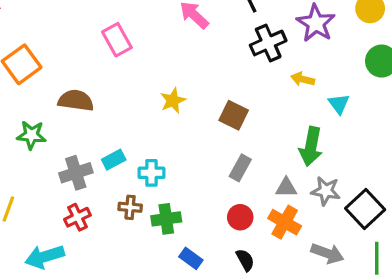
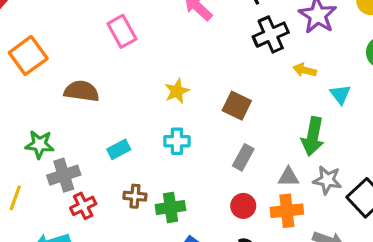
green star: (31, 135) -> (40, 144), moved
gray cross: (76, 173) -> (64, 175), moved
cyan cross: (151, 173) -> (177, 141), moved
orange cross: (285, 222) -> (287, 211), turned -36

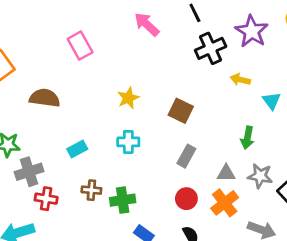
green arrow: (313, 136) -> (247, 138), size x0.7
red cross: (83, 206) -> (46, 199), turned 35
orange cross: (287, 211) -> (225, 203), turned -32

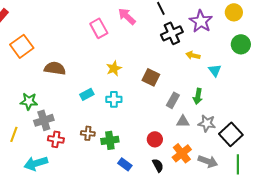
pink rectangle: (80, 46) -> (99, 28), moved
cyan rectangle: (77, 149) -> (87, 94), moved
gray rectangle: (186, 156) -> (173, 100), moved
orange cross: (225, 203) -> (182, 153), moved

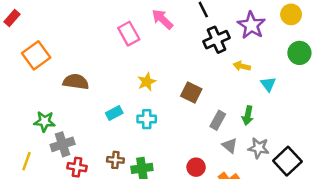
gray triangle: (183, 121) -> (230, 145), turned 40

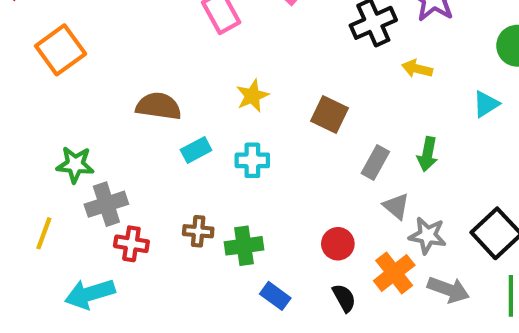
brown semicircle: (76, 82) -> (159, 106), moved
cyan triangle: (268, 84) -> (486, 104), moved, turned 35
gray star: (259, 148) -> (428, 235), moved

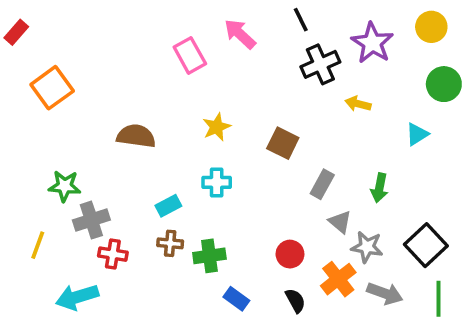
cyan rectangle: (196, 150) -> (168, 206), moved
green arrow: (428, 154) -> (379, 188), moved

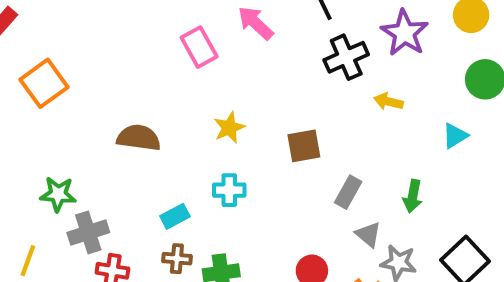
brown square: (283, 143) -> (304, 146), turned -36

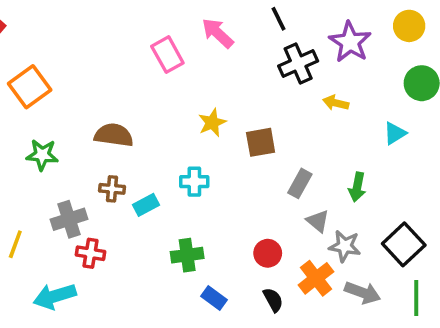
yellow star: (229, 128) -> (212, 123), moved
green star: (58, 194) -> (42, 155), moved
brown cross: (177, 259) -> (112, 189), moved

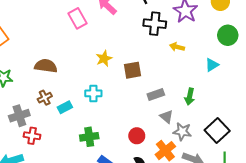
black cross: (298, 64) -> (155, 24), turned 30
gray rectangle: (300, 183) -> (156, 95), turned 42
brown cross: (112, 189) -> (45, 98), turned -32

